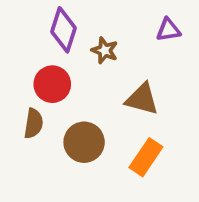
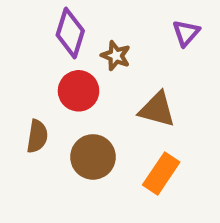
purple triangle: (168, 30) -> (186, 33), turned -40
red circle: (52, 84) -> (79, 91), moved

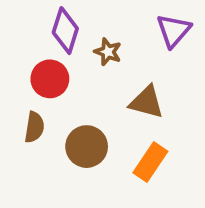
purple triangle: (186, 33) -> (174, 31), size x1.4
red circle: (79, 91) -> (50, 79), moved

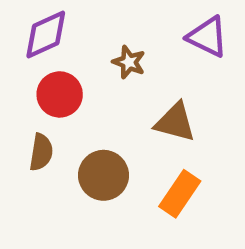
purple diamond: (65, 31) -> (46, 34), moved, turned 48
purple triangle: (174, 31) -> (207, 37), turned -45

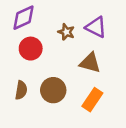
purple triangle: (207, 37) -> (96, 27), moved
brown semicircle: (41, 152) -> (21, 90), moved

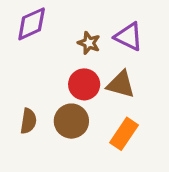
red circle: (31, 49) -> (84, 84), moved

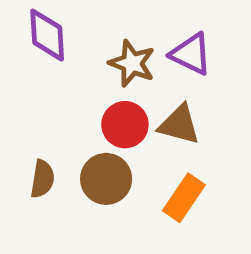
purple diamond: (32, 24) -> (47, 35), turned -69
brown star: (89, 43) -> (132, 63), size x1.4

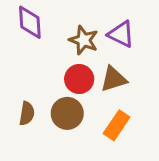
brown triangle: (179, 125) -> (114, 79), turned -32

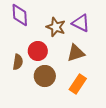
red circle: (79, 79) -> (38, 51), moved
brown semicircle: (27, 113) -> (18, 62), moved

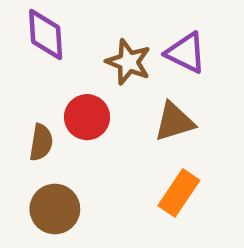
brown circle: (45, 76) -> (55, 209), moved

